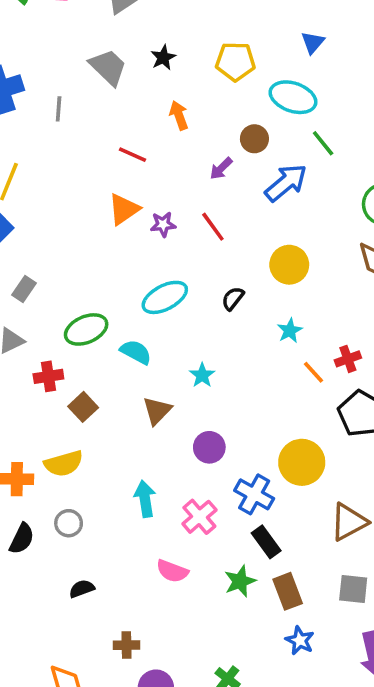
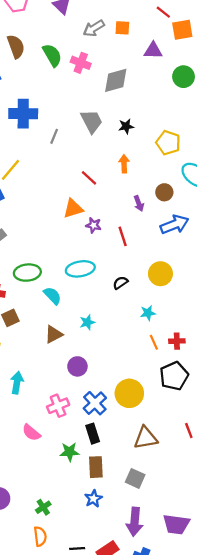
purple arrow: (221, 168) -> (139, 203), turned -84
cyan arrow: (145, 499) -> (17, 383), moved

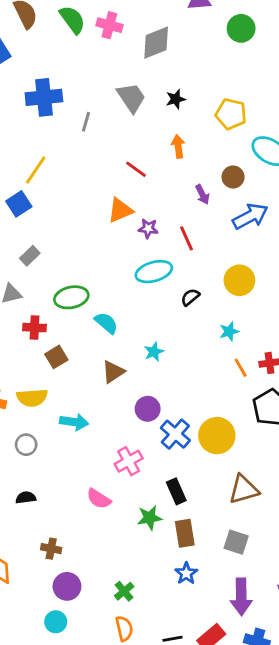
cyan ellipse: (80, 269) -> (154, 272), moved
cyan arrow: (17, 383) -> (74, 422), moved, turned 95
blue cross: (95, 403) -> (175, 434), moved

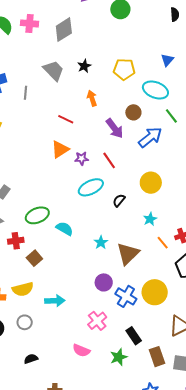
purple arrow: (202, 195) -> (115, 128), size x1.5
brown triangle: (113, 372) -> (128, 254), moved, size x1.4
brown rectangle: (185, 533) -> (157, 357), moved

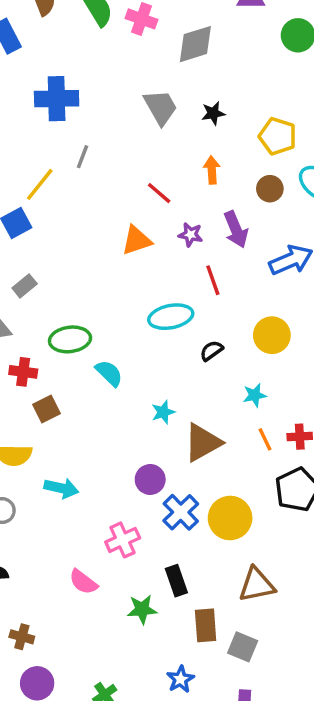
gray line: (25, 93) -> (83, 157), moved
brown circle: (133, 112) -> (270, 189), moved
purple star: (82, 158) -> (191, 235), moved

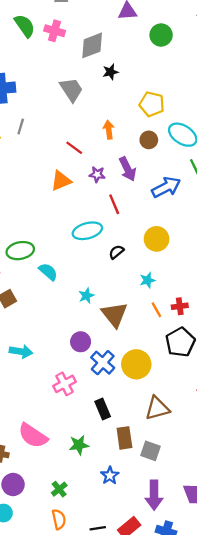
black star: (213, 113) -> (110, 72), moved
brown triangle: (203, 443) -> (114, 314), turned -36
pink semicircle: (83, 582) -> (33, 436), moved, size x1.5
green star: (142, 609) -> (79, 445), moved

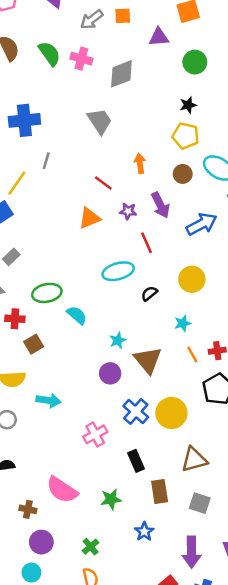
black star: (110, 72) -> (188, 105), moved
purple circle: (81, 342) -> (110, 373), moved
gray square: (150, 451) -> (200, 503), moved

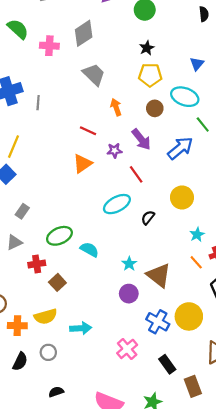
pink cross: (81, 59) -> (49, 46), moved
gray trapezoid: (100, 121) -> (94, 75), moved
gray line: (46, 161) -> (38, 103), moved
cyan star: (183, 323) -> (197, 235), moved

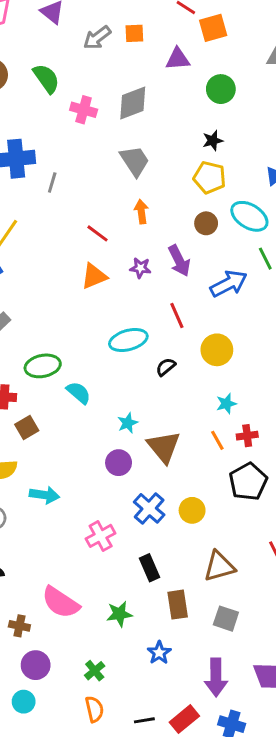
orange arrow: (116, 107) -> (141, 212), moved
red line: (88, 131) -> (97, 233), moved
red line: (136, 174) -> (177, 315), moved
yellow circle: (189, 316) -> (192, 510), size x0.7

